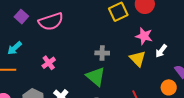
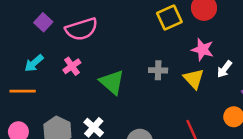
gray cross: (102, 53) -> (158, 70), moved
pink cross: (49, 63) -> (72, 66), moved
green triangle: (96, 77) -> (112, 82), moved

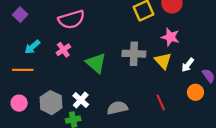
purple square: (43, 22) -> (20, 15), moved
white arrow: (224, 69) -> (188, 65), moved
gray cross: (158, 70) -> (134, 54), size x1.5

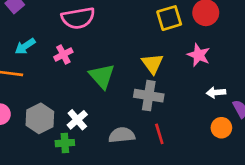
gray cross: (134, 54) -> (149, 96), moved
yellow triangle: (163, 61) -> (152, 64), moved
white arrow: (188, 65) -> (216, 92), turned 40
red line: (161, 103) -> (159, 134), moved

